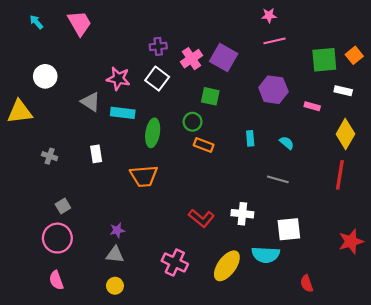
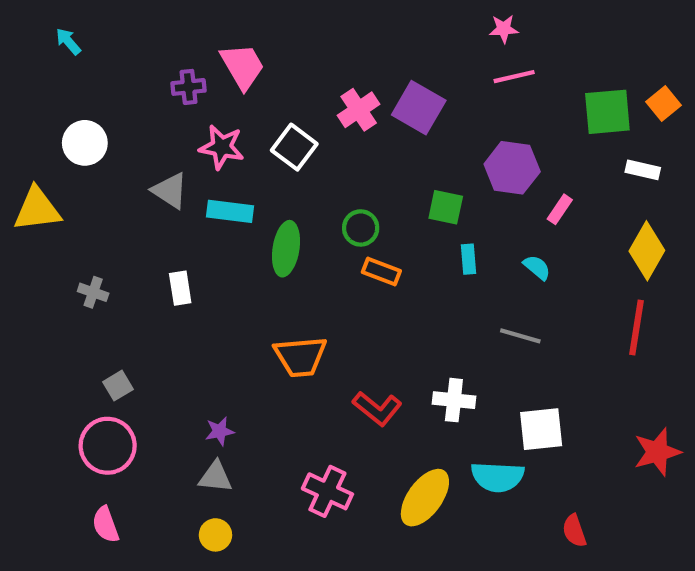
pink trapezoid: (80, 23) -> (242, 66), moved
purple cross: (158, 46) -> (189, 87), moved
green square: (210, 96) -> (446, 207), moved
pink rectangle: (312, 106) -> (560, 209), moved, turned -72
orange trapezoid: (144, 176) -> (301, 357), moved

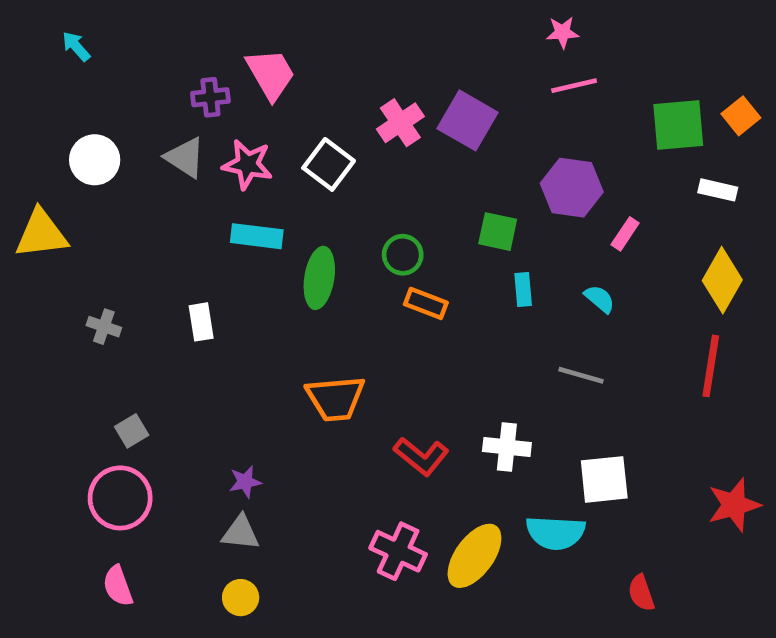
gray triangle: (170, 191) -> (185, 157), moved
pink cross: (327, 491) -> (398, 551), moved

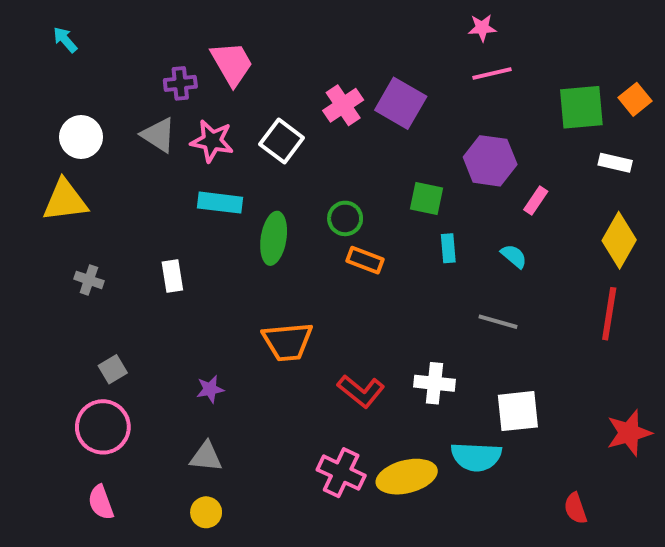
yellow triangle: (41, 234) -> (65, 201), moved
purple star: (245, 482) -> (210, 389), moved
yellow ellipse: (474, 556) -> (407, 477), turned 40
red semicircle: (641, 593) -> (575, 508), moved

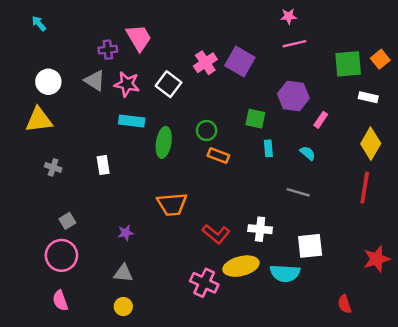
yellow ellipse: (407, 477) -> (241, 266), moved

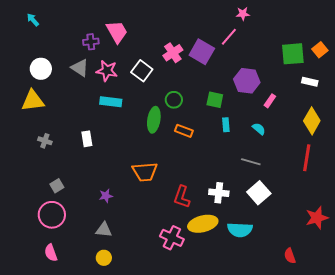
pink line: (295, 44) -> (229, 37), moved, turned -36
green circle: (207, 131) -> (174, 100), moved
green ellipse: (164, 142) -> (154, 120), moved
red L-shape: (216, 234) -> (182, 197), turned 70
white square: (310, 246) -> (259, 193), moved, turned -35

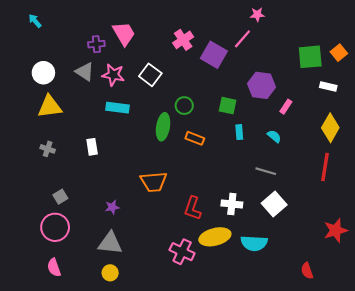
pink cross: (173, 53) -> (183, 40), moved
yellow triangle: (33, 101) -> (50, 107), moved
gray triangle: (104, 230) -> (110, 243), size x1.4

